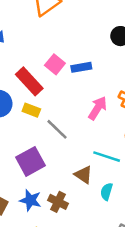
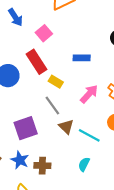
pink square: (55, 64) -> (44, 33), moved
yellow rectangle: (31, 110) -> (56, 82), moved
brown triangle: (83, 175) -> (66, 127), moved
brown cross: (58, 202) -> (42, 166), turned -35

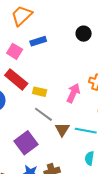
blue rectangle: (82, 58) -> (38, 41), moved
brown triangle: (66, 127) -> (62, 129), turned 35

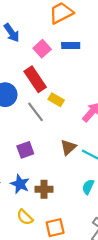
gray line: (43, 114) -> (36, 112), moved
purple square: (26, 143) -> (25, 150), size x0.7

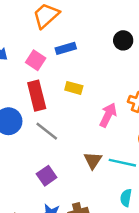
red rectangle: (35, 79) -> (37, 96), turned 35
yellow rectangle: (56, 100) -> (74, 88), moved

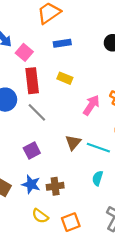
pink square: (36, 60) -> (24, 52), moved

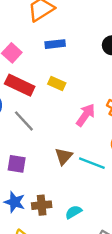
red rectangle: (32, 81) -> (20, 85), turned -60
purple square: (32, 151) -> (17, 164), turned 35
cyan semicircle: (98, 178) -> (74, 212), moved, turned 40

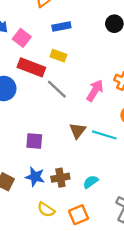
yellow rectangle: (57, 83) -> (58, 56), moved
gray line: (24, 121) -> (57, 89), moved

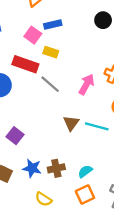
pink square: (22, 38) -> (33, 35), moved
purple square: (34, 141) -> (15, 136), moved, turned 35
orange square: (79, 215) -> (85, 195), moved

